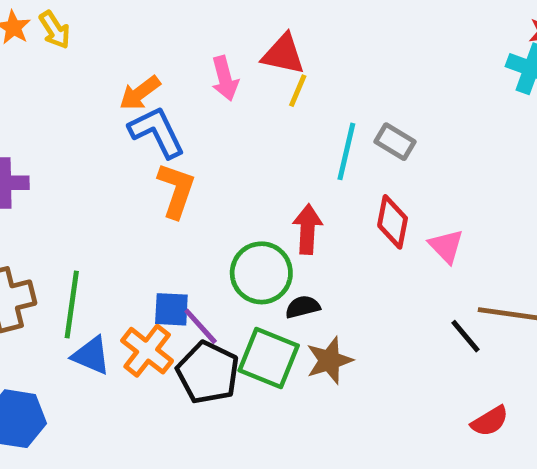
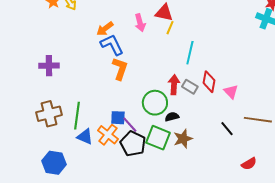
gray rectangle: (395, 142) -> (190, 87), moved
black line: (465, 336) -> (227, 129), moved

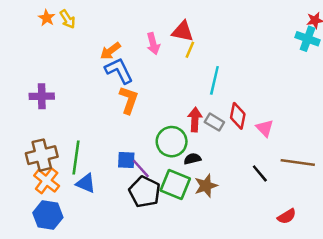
orange cross: (108, 135) -> (47, 181), moved

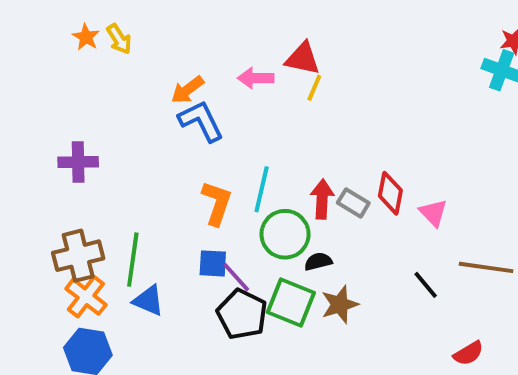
pink arrow: (153, 44) -> (256, 78), turned 105
cyan line: (214, 80) -> (262, 189), moved
orange L-shape: (129, 100) -> (217, 203), moved

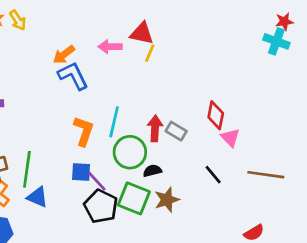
red diamond: (390, 193) -> (216, 115), moved
black line: (426, 285) -> (213, 175), moved

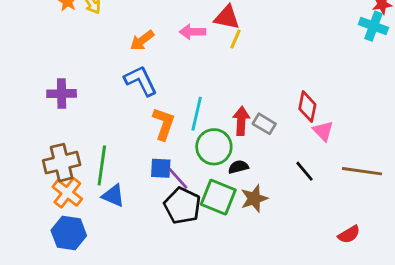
blue L-shape: (73, 76) -> (141, 81), moved

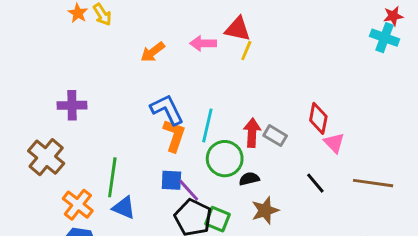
blue L-shape: (141, 81) -> (167, 110), moved
brown cross: (62, 163) -> (46, 157), moved, turned -36
green square: (218, 197) -> (217, 219), moved, size x0.7

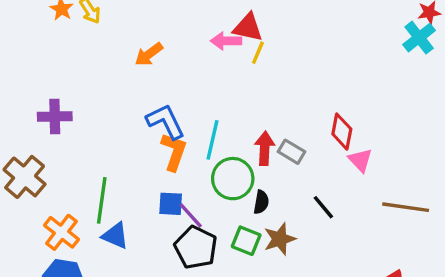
cyan cross: (385, 38) -> (419, 38), turned 32
pink arrow: (203, 43) -> (226, 41), moved
black semicircle: (249, 179) -> (261, 202), turned 114
black line: (315, 183) -> (323, 207), moved
green square: (217, 219) -> (246, 241), moved

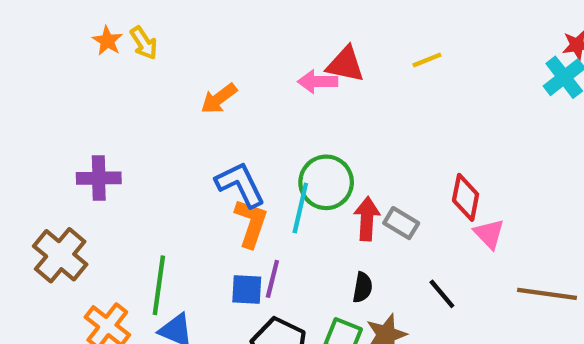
yellow line: (258, 53) -> (427, 60), moved, turned 45
green circle: (233, 179) -> (326, 182), moved
purple line: (191, 216) -> (272, 279), moved, turned 56

